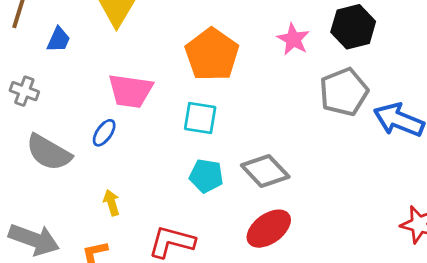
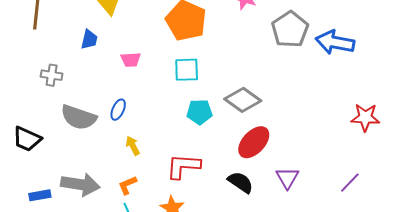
blue trapezoid: (59, 40) -> (89, 39), moved
pink trapezoid: (130, 91) -> (131, 60), size x0.6
blue ellipse: (104, 133) -> (118, 110), moved

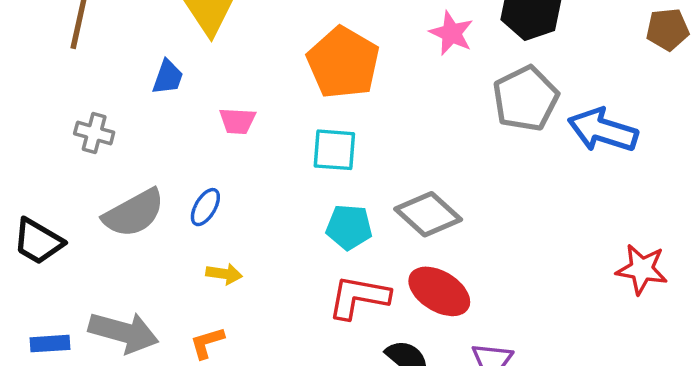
gray semicircle: (79, 117) -> (134, 213), turned -54
red ellipse: (254, 142) -> (439, 291), turned 72
yellow arrow: (133, 146) -> (224, 274), turned 120
red L-shape: (183, 166) -> (359, 297), moved

